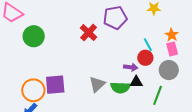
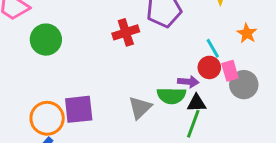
red cross: (89, 33) -> (126, 32), turned 30
pink rectangle: (172, 49) -> (230, 71), moved
green semicircle: (120, 88) -> (171, 96), moved
green line: (158, 95) -> (193, 124), moved

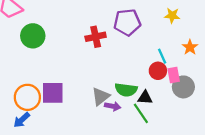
purple arrow: (188, 82) -> (113, 106), moved
green line: (193, 124) -> (141, 113), turned -60

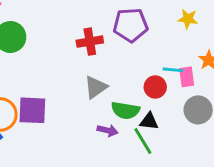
cyan line: (162, 56) -> (173, 70), turned -63
red circle: (158, 71) -> (155, 87), moved
pink rectangle: (174, 75) -> (187, 77), moved
gray triangle: (101, 96) -> (96, 87), moved

